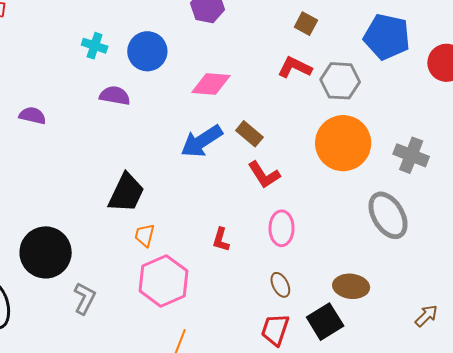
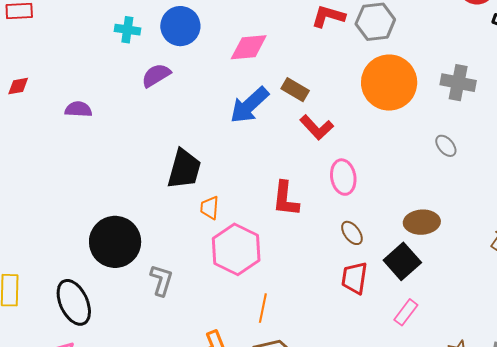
purple semicircle: (115, 96) -> (156, 75), turned -32
gray ellipse: (388, 215) -> (446, 146), size x0.5
red L-shape: (221, 240) -> (286, 199), size x1.5

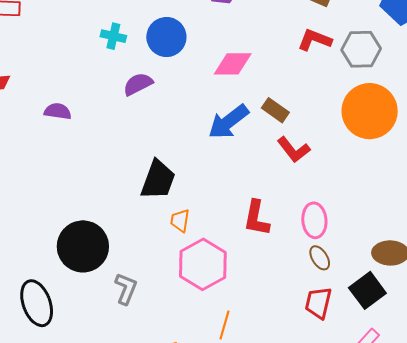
pink ellipse: (343, 177) -> (314, 220), moved

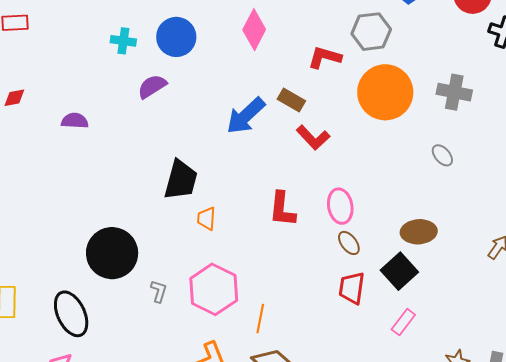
red L-shape: (315, 40) -> (325, 57), moved
pink diamond: (233, 64) -> (254, 30), moved, turned -57
pink hexagon: (203, 264) -> (214, 289), moved
gray L-shape: (126, 289) -> (159, 291), size x0.7

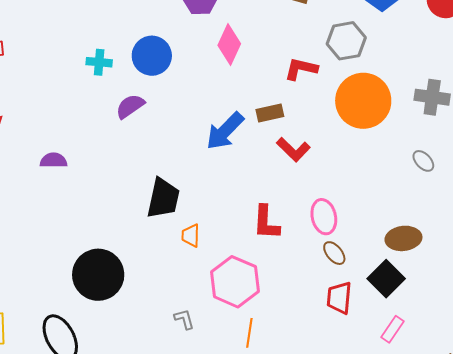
brown rectangle: (291, 100) -> (270, 113), turned -40
purple semicircle: (75, 121) -> (54, 160), moved
pink hexagon: (214, 289) -> (235, 282), moved
gray L-shape: (159, 291) -> (184, 319), moved, turned -30

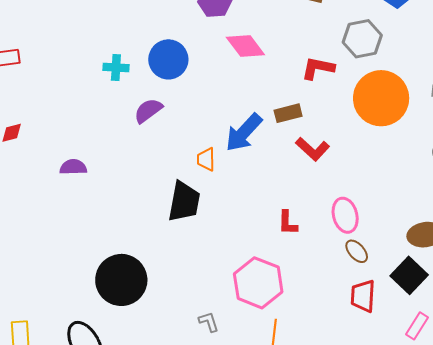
pink diamond: (229, 45) -> (245, 46), turned -60
red L-shape: (266, 222) -> (288, 223), size x0.7
orange trapezoid: (191, 236) -> (206, 159), moved

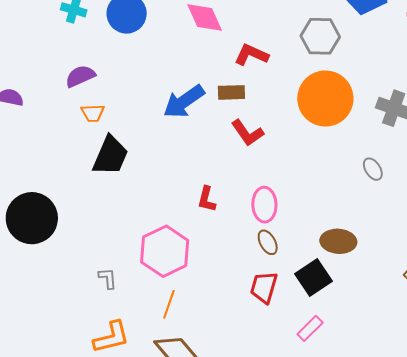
red L-shape: (318, 68) -> (251, 55), moved
purple semicircle: (148, 111) -> (80, 76), moved
orange trapezoid: (206, 159) -> (93, 113), moved, turned -105

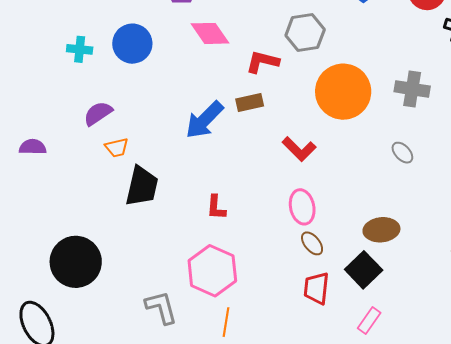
gray hexagon: (320, 36) -> (305, 33), moved
red L-shape: (247, 133) -> (299, 149), moved
red L-shape: (207, 199) -> (216, 207), moved
gray L-shape: (108, 278) -> (161, 307), size x1.6

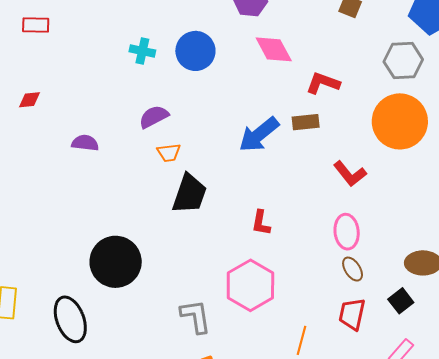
gray hexagon: (305, 33) -> (403, 61), moved
black square: (364, 270) -> (401, 301), size x0.7
orange line: (226, 322) -> (301, 340), moved

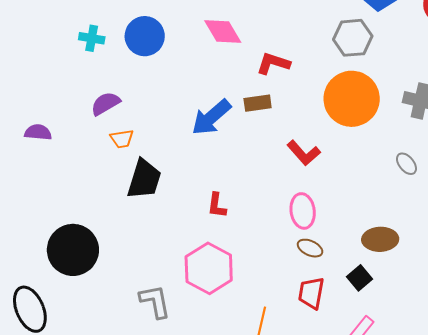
brown ellipse: (353, 269) -> (310, 248), turned -30

